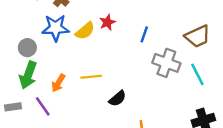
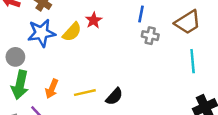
blue line: (144, 34) -> (141, 14), moved
gray cross: (166, 63) -> (150, 36), moved, size x0.6
cyan line: (197, 74) -> (193, 61), turned 30
yellow line: (91, 77) -> (85, 93), moved

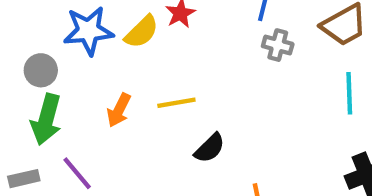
orange arrow: (52, 89) -> (119, 110), moved
yellow line: (85, 93) -> (176, 103), moved

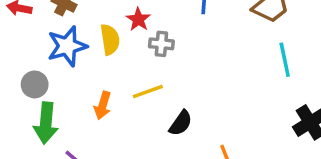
yellow semicircle: (142, 32) -> (110, 40), turned -44
gray cross: (278, 45) -> (161, 44), moved

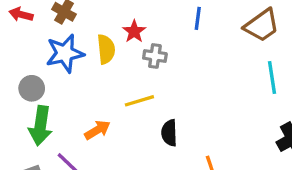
orange arrow: (103, 105) -> (97, 130), moved, turned -140
black semicircle: (181, 123) -> (169, 133), turned 140

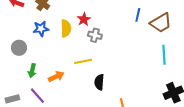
blue line: (198, 18) -> (138, 15), moved
blue star: (65, 53) -> (41, 29), size x0.7
green arrow: (40, 126) -> (32, 71), moved, size x0.6

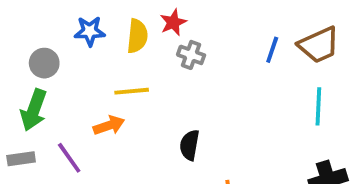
blue line: (138, 15) -> (272, 50), moved
yellow line: (83, 61) -> (132, 91), moved
green arrow: (32, 71) -> (34, 110), moved, size x1.5

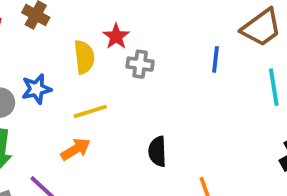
blue star: (90, 31) -> (36, 89), moved
blue line: (272, 50) -> (216, 59), moved

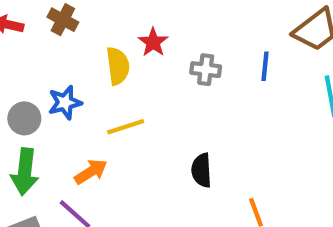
gray cross: (140, 64) -> (206, 70), moved
orange arrow: (76, 149) -> (91, 172), moved

